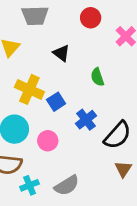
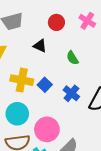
red circle: (91, 18) -> (56, 22), moved
pink circle: (48, 141) -> (47, 129), moved, size x1.5

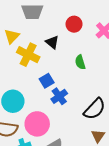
yellow cross: (22, 80) -> (28, 55), moved
blue cross: (71, 93) -> (59, 96), moved

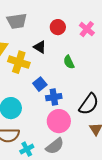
blue cross: (59, 96) -> (54, 97), turned 35
pink circle: (37, 124) -> (59, 121), moved

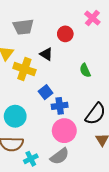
pink cross: (87, 29) -> (92, 18), moved
green semicircle: (69, 62) -> (85, 70), moved

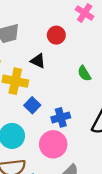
blue square: (46, 92) -> (32, 105), moved
pink circle: (64, 131) -> (53, 144), moved

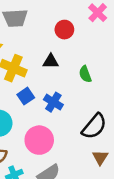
black triangle: (38, 61) -> (51, 61), moved, turned -35
blue cross: (61, 117) -> (53, 102), moved, turned 36

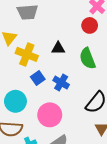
red circle: (64, 30) -> (90, 25), moved
green semicircle: (85, 74) -> (87, 58), size x1.5

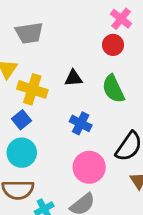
blue square: (38, 78) -> (22, 120), moved
pink circle: (50, 115) -> (89, 167), moved

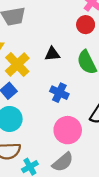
yellow cross: (32, 89) -> (17, 64), turned 30

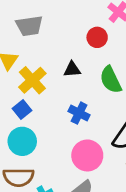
red circle: (86, 25) -> (97, 37), moved

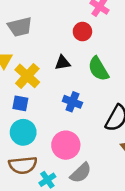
blue square: (22, 110) -> (20, 103), turned -35
pink circle: (87, 155) -> (66, 145), moved

